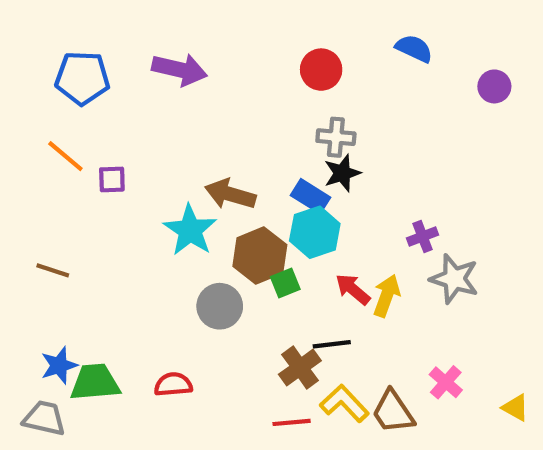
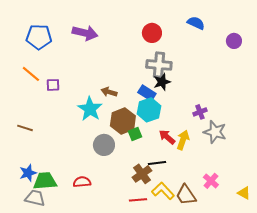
gray cross: (336, 137) -> (159, 65), size x1.4
brown arrow: (230, 194) -> (109, 92), size x0.7
gray trapezoid: (44, 418) -> (35, 198), moved

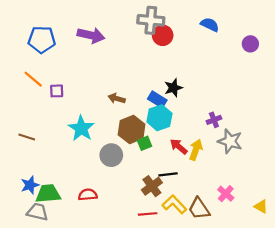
gray cross: (159, 65) -> (151, 20), moved
cyan star: (90, 109) -> (81, 128), moved

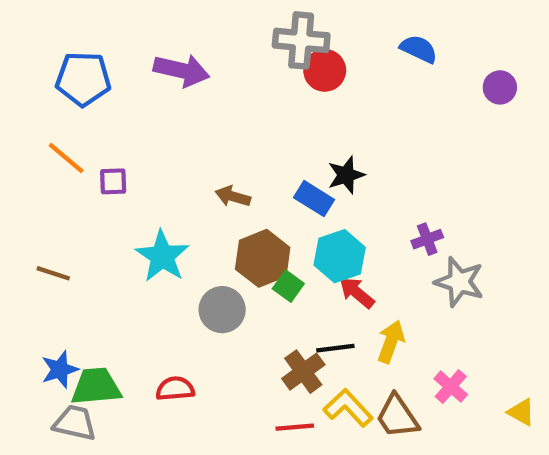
cyan hexagon: (159, 118) -> (340, 256), moved
green square: (144, 143) -> (288, 286), turned -32
yellow arrow: (196, 150) -> (391, 342), moved

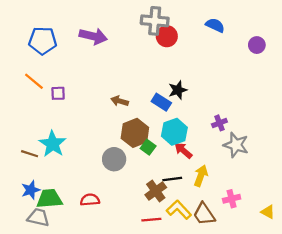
cyan star: (162, 256) -> (53, 144), moved
brown line: (53, 273) -> (30, 154), moved
pink cross: (451, 387) -> (232, 199), turned 35

